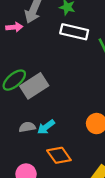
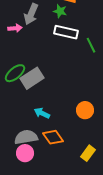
gray semicircle: (27, 127) -> (26, 137), moved, size x1.6
cyan arrow: (46, 127) -> (42, 113), turned 63

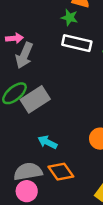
gray arrow: (31, 14) -> (24, 55), moved

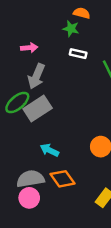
pink arrow: (14, 38) -> (29, 48), moved
white rectangle: (77, 43) -> (78, 54), size x0.6
gray arrow: (24, 55) -> (36, 76), moved

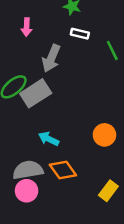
pink arrow: (29, 48) -> (27, 27), turned 98
gray arrow: (36, 76) -> (51, 58), moved

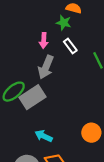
pink arrow: (27, 27) -> (44, 40), moved
white rectangle: (80, 34) -> (70, 46), turned 40

